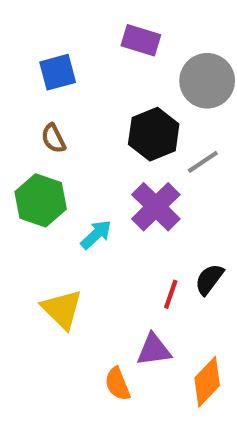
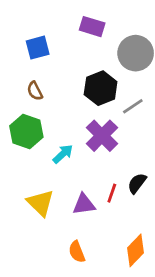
purple triangle: (154, 350) -> (84, 204), moved

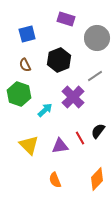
black hexagon: (101, 88) -> (59, 60), moved
red line: (112, 193) -> (80, 138), turned -48

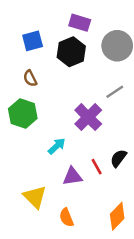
black hexagon: (59, 60) -> (71, 52), moved
cyan arrow: (45, 110) -> (57, 146), moved
yellow triangle: (29, 145) -> (35, 197), moved

